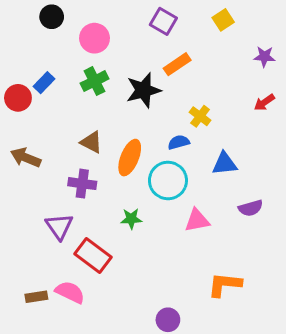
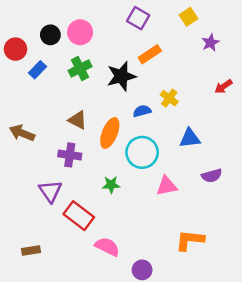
black circle: (52, 17) -> (50, 35), moved
purple star: (264, 57) -> (211, 43), moved, turned -30
red circle: (18, 98) -> (15, 49), moved
blue semicircle: (179, 142) -> (142, 111), moved
pink semicircle: (70, 292) -> (107, 247), moved

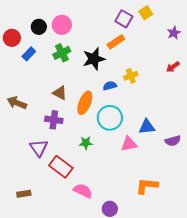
purple square: (138, 18) -> (124, 19), moved
purple star: (211, 43) -> (174, 33), moved
yellow cross: (169, 98) -> (131, 76), turned 32
blue triangle: (190, 138) -> (147, 127), moved
purple semicircle: (212, 176) -> (173, 141), moved

